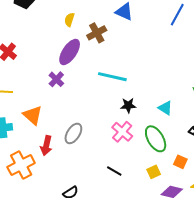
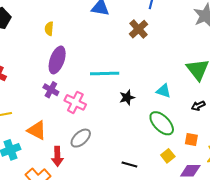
brown cross: (97, 33) -> (139, 29), moved
pink cross: (122, 132) -> (75, 102), moved
gray ellipse: (73, 133) -> (81, 138), turned 30

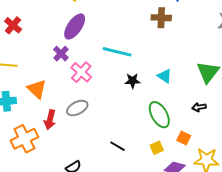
brown cross: (139, 29) -> (161, 18), turned 30
cyan triangle: (164, 91) -> (165, 76), moved

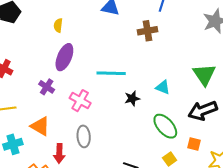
purple cross: (61, 54) -> (47, 87), moved
black arrow: (199, 107) -> (203, 111), size x2.0
gray ellipse: (77, 108) -> (84, 136), turned -55

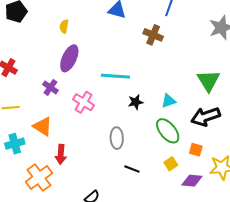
brown cross: (147, 31) -> (153, 35), turned 30
cyan triangle: (163, 87) -> (169, 101), moved, turned -42
gray ellipse: (84, 136) -> (117, 138), moved

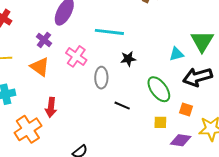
cyan triangle: (169, 101) -> (176, 54), moved
orange triangle: (43, 126) -> (40, 67), moved
gray ellipse: (117, 138) -> (101, 78), moved
yellow square: (171, 164) -> (160, 122), turned 32
black line: (132, 169) -> (122, 106), moved

